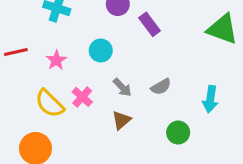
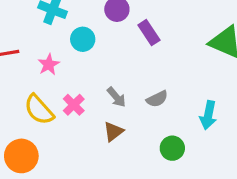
cyan circle: (101, 50) -> (83, 39), moved

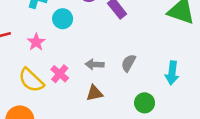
gray arrow: (116, 97) -> (95, 64), turned 138
gray semicircle: (157, 99) -> (128, 63), turned 150
brown triangle: (113, 132) -> (94, 93), turned 30

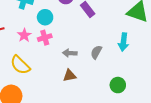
cyan arrow: (172, 73) -> (123, 42), moved
pink cross: (60, 74) -> (45, 38), moved, turned 32
green circle: (145, 103) -> (118, 85), moved

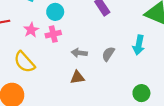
green circle: (118, 85) -> (141, 93), moved

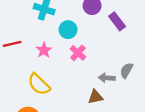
pink cross: (53, 34) -> (78, 53), moved, turned -32
gray arrow: (79, 53) -> (107, 78), moved

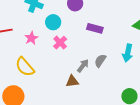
purple rectangle: (117, 21) -> (95, 28), moved, turned -42
gray arrow: (107, 78) -> (83, 66), turned 120

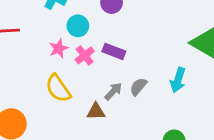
purple rectangle: (95, 28) -> (114, 51), moved
pink star: (31, 38) -> (59, 48), moved
yellow semicircle: (25, 67) -> (58, 88), moved

